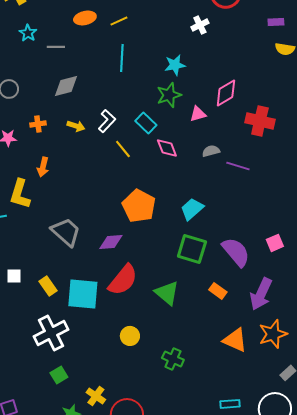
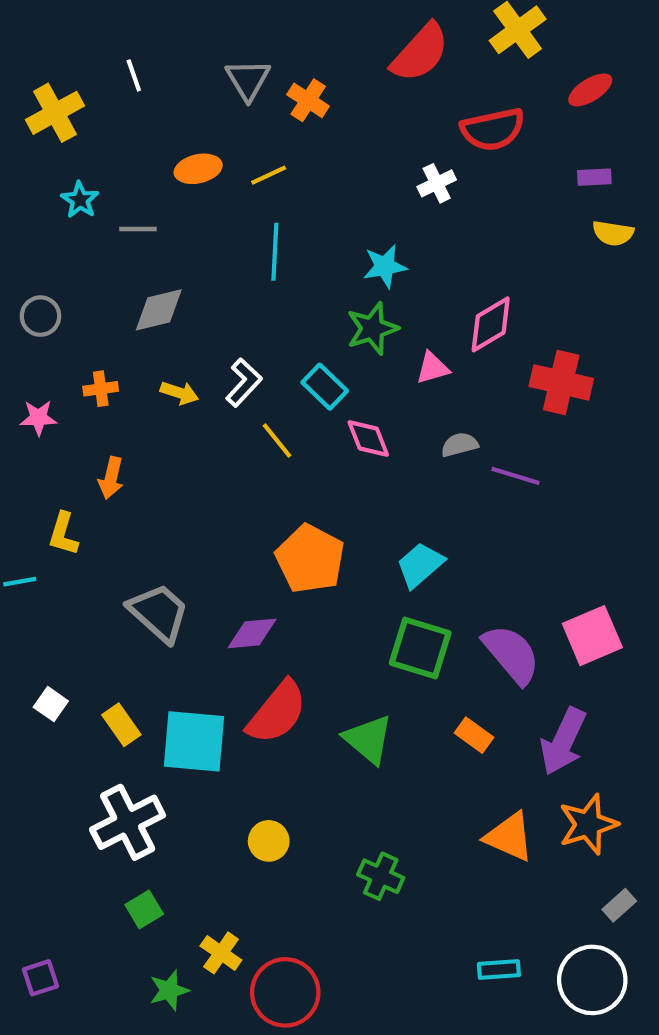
yellow L-shape: (20, 194) -> (63, 534), size x0.7
pink square: (275, 243) -> (592, 636), size x1.6
white square: (14, 276) -> (51, 704), turned 35
yellow circle: (130, 336) -> (269, 841), moved

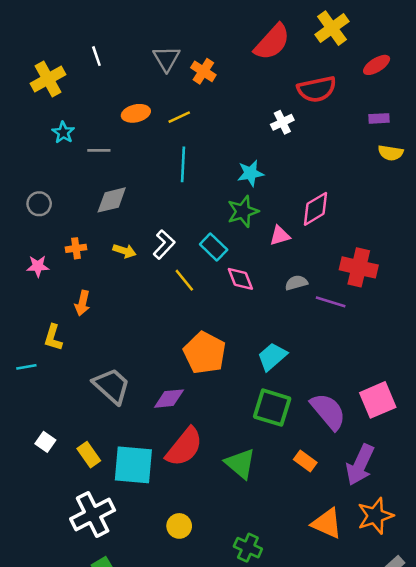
red cross: (561, 382) -> (359, 267), moved

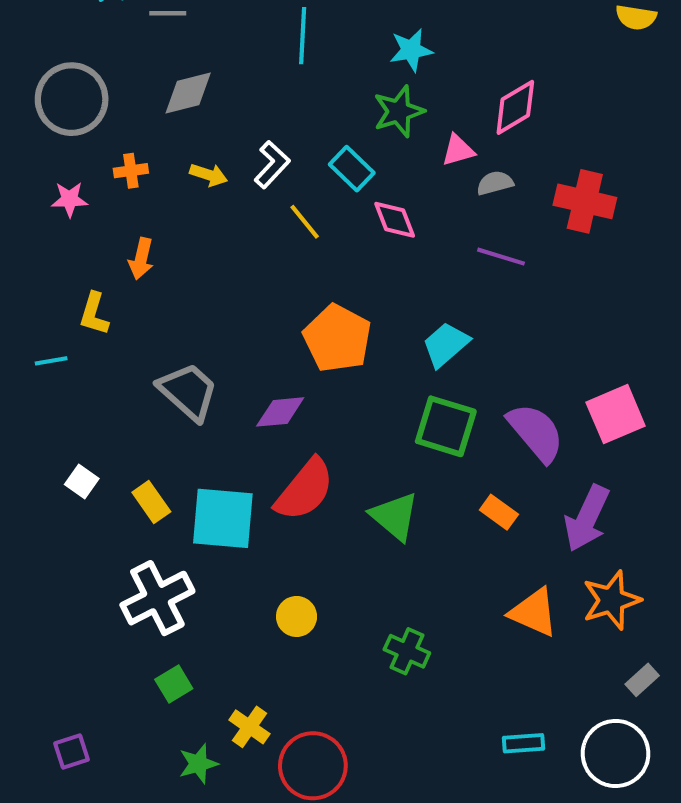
gray circle: (39, 204) -> (72, 99), size x1.8
gray semicircle: (296, 283) -> (495, 183), moved
purple line: (331, 302) -> (501, 257), moved

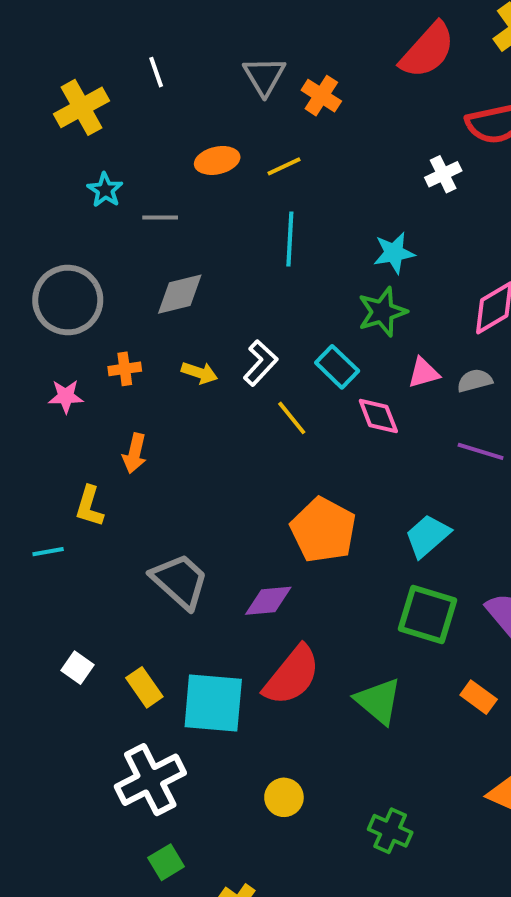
pink triangle: (458, 150) -> (424, 373), moved

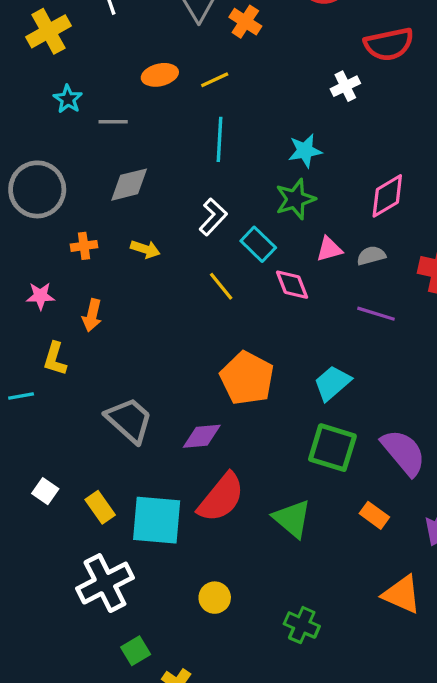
white L-shape: (260, 363) -> (213, 217), moved
pink star: (66, 396) -> (40, 296), moved
green square: (166, 862) -> (136, 651), moved

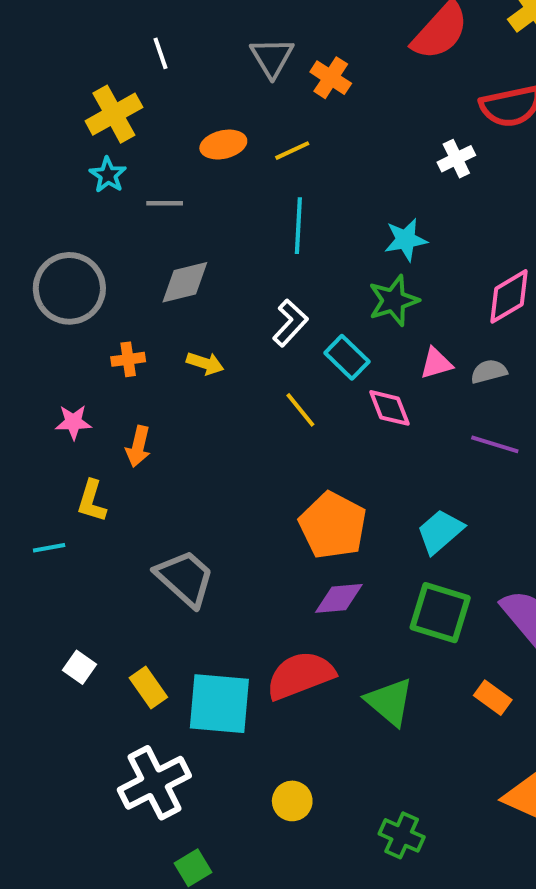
yellow cross: (48, 31) -> (114, 114), moved
purple diamond: (202, 436) -> (339, 598), moved
red semicircle: (221, 498) -> (300, 675), turned -150

